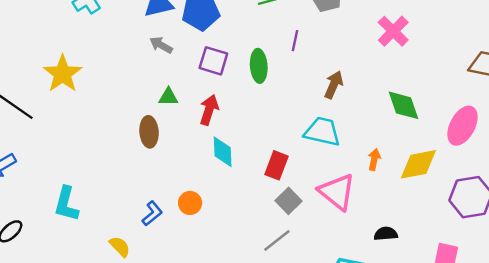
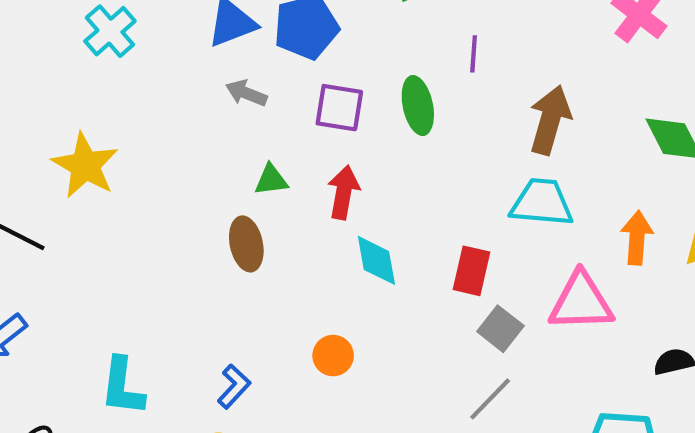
brown arrow: (334, 85) -> (550, 120), size x1.4
orange arrow: (374, 159) -> (637, 238), size x1.4
pink triangle: (337, 192) -> (581, 302), turned -33
blue L-shape: (152, 213) -> (234, 387), moved

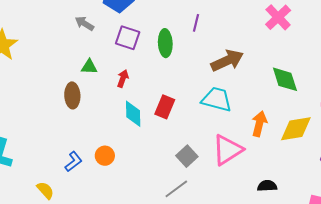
brown arrow: (550, 120) -> (227, 61), turned 40
red arrow: (343, 192) -> (123, 79), size x0.7
red rectangle: (472, 271) -> (165, 107), moved
pink triangle: (581, 302) -> (227, 150), turned -40
blue L-shape: (234, 387) -> (73, 162), moved

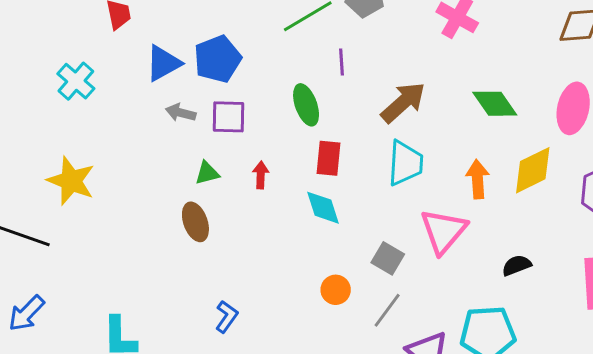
purple square: (128, 38) -> (228, 117), moved
cyan trapezoid: (217, 99) -> (405, 163), turned 96
red rectangle: (165, 107) -> (328, 158), moved
cyan diamond: (133, 114) -> (323, 208), moved
orange circle: (105, 156) -> (336, 290), moved

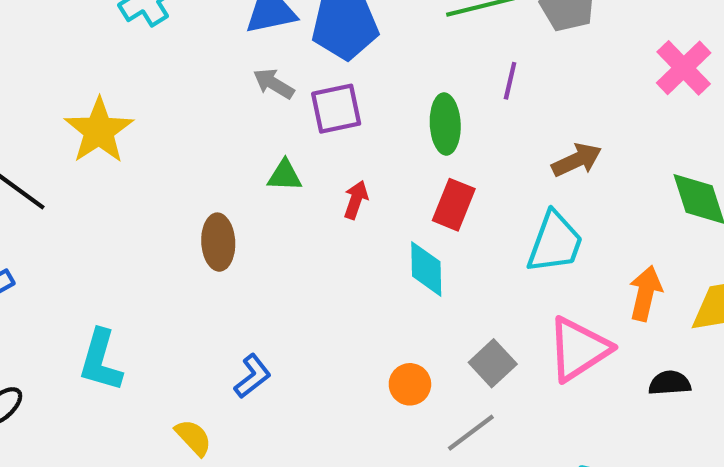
brown arrow: (403, 102) -> (577, 160), size x0.7
purple square: (228, 117) -> (336, 109), turned -30
brown ellipse: (195, 222) -> (218, 242), moved
black semicircle: (517, 265) -> (670, 383), moved

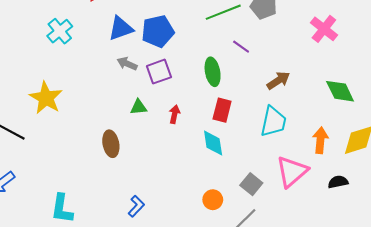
purple line: (510, 81) -> (241, 47), turned -60

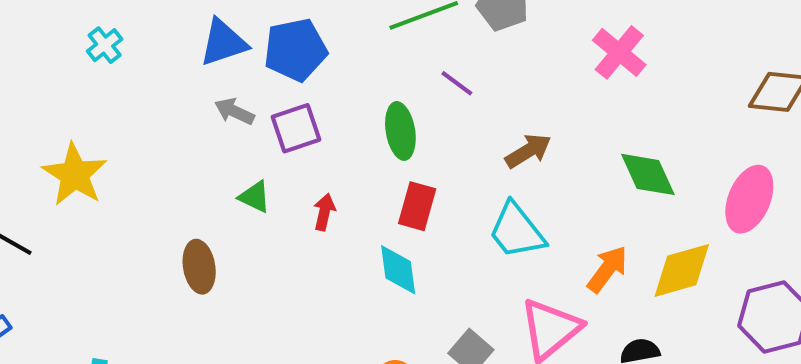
cyan cross: (60, 31) -> (105, 45), size x0.7
green triangle: (139, 107) -> (255, 197), turned 30
cyan trapezoid: (273, 122) -> (517, 231), turned 128
orange arrow: (320, 140) -> (607, 269), turned 30

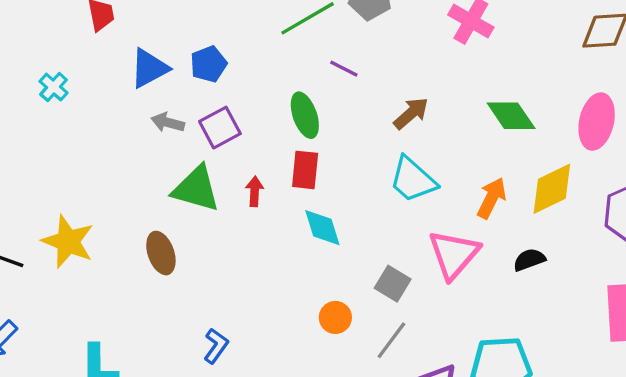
blue pentagon: (295, 50) -> (209, 64), size x0.7
yellow star: (75, 175) -> (68, 241), moved
green triangle: (255, 197) -> (196, 189), size x1.8
red rectangle: (417, 206) -> (305, 170), moved

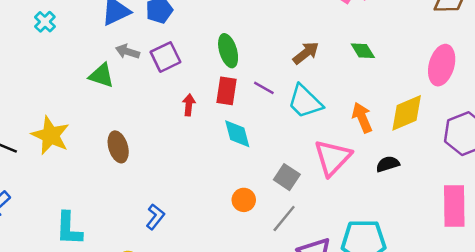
purple line: (344, 69) -> (264, 88), moved
green diamond: (511, 116) -> (363, 51), moved, size x0.7
green triangle: (196, 189) -> (101, 75), moved, size x0.7
orange arrow: (492, 198) -> (362, 118), turned -52

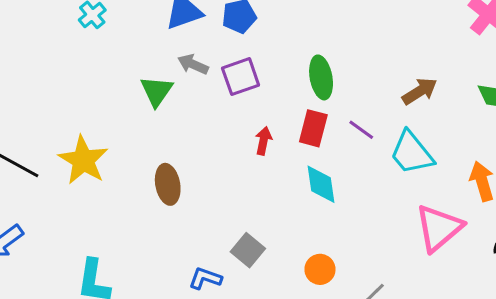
green triangle: (101, 75) -> (157, 91), turned 40
gray square: (287, 177) -> (248, 250), moved
blue L-shape: (155, 217) -> (205, 278), turned -115

